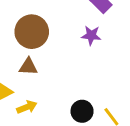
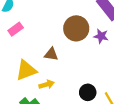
brown circle: (32, 32) -> (76, 28), moved

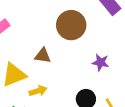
purple star: (101, 36) -> (101, 62), moved

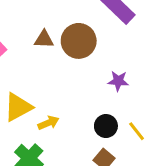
brown triangle: (43, 56) -> (44, 39), moved

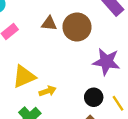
purple star: (118, 81) -> (106, 62), size x1.6

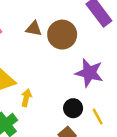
yellow arrow: (48, 91) -> (26, 98), turned -63

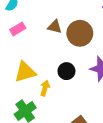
black circle: (73, 108) -> (66, 71), moved

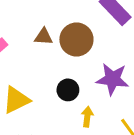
yellow arrow: (45, 88) -> (87, 117), moved

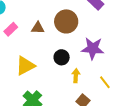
brown triangle: (44, 37) -> (38, 28), moved

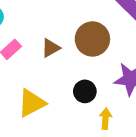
brown triangle: (38, 28) -> (51, 48), turned -32

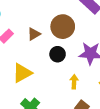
black circle: (85, 91) -> (58, 54), moved

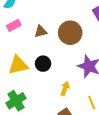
black circle: (58, 54) -> (43, 64), moved

